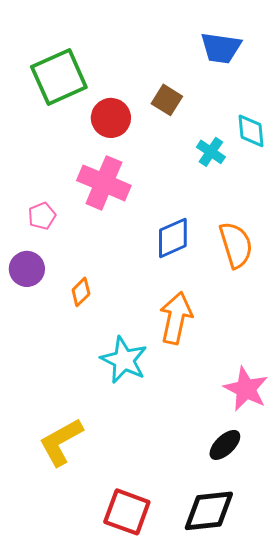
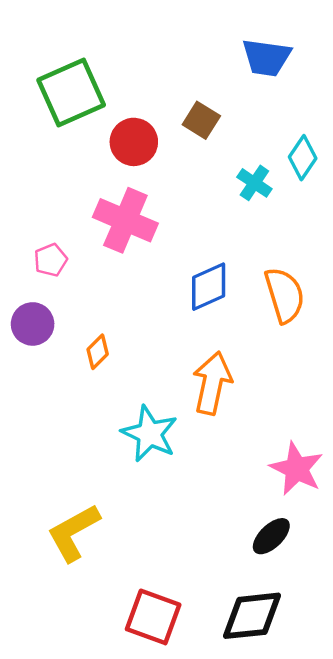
cyan diamond: (251, 131) -> (303, 158), turned 39

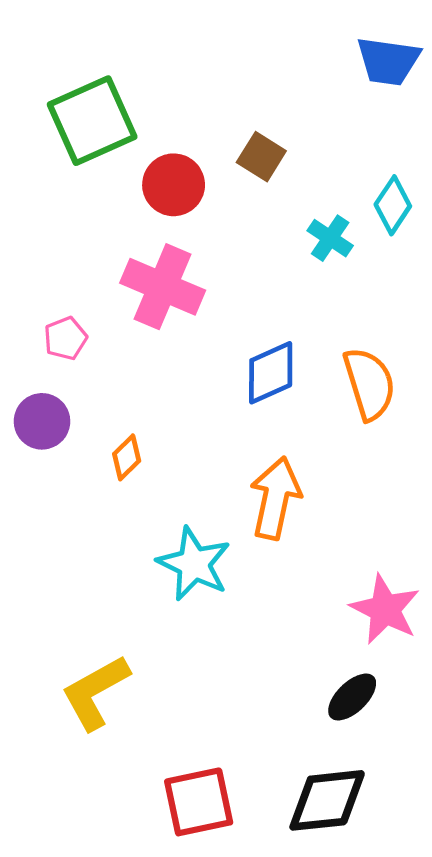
blue trapezoid: (266, 58) -> (388, 61), moved
red square: (153, 617) -> (199, 802), turned -32

